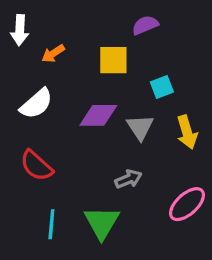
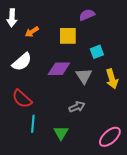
pink ellipse: (187, 204) -> (110, 137), moved
green triangle: (102, 223) -> (61, 133), size x0.7
cyan line: (51, 224) -> (33, 124), moved

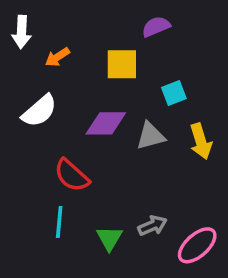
gray triangle: (84, 76) -> (151, 136), turned 48
red semicircle: (22, 99) -> (72, 175), moved
gray arrow: (77, 107) -> (152, 226), moved

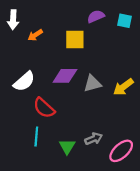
cyan square: (174, 93) -> (124, 21), moved, turned 32
white semicircle: (39, 111) -> (24, 81), moved
yellow arrow: (201, 141) -> (123, 87), turned 70

